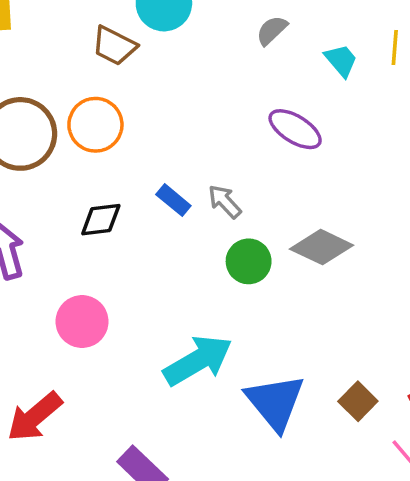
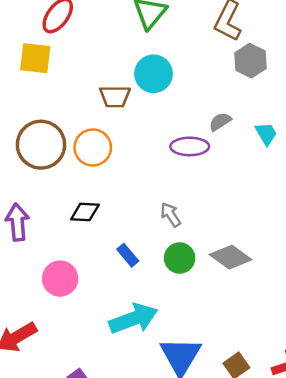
gray semicircle: (272, 30) -> (220, 122), moved
brown trapezoid: (114, 46) -> (115, 96), turned -36
purple ellipse: (295, 129) -> (190, 146), moved, turned -42
blue rectangle: (173, 200) -> (128, 255), moved

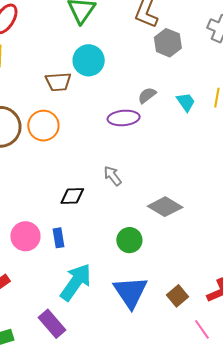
black diamond: (85, 212) -> (72, 196), moved
blue rectangle: (128, 255) -> (58, 238), moved, turned 36
green circle: (180, 258) -> (129, 240), moved
cyan arrow: (133, 319) -> (76, 282), moved, turned -30

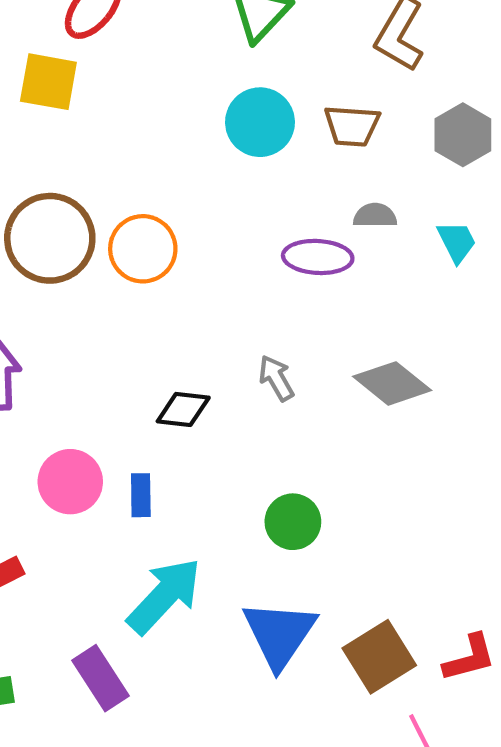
gray hexagon: (168, 43) -> (463, 135), moved
brown trapezoid: (58, 82) -> (352, 126), moved
gray semicircle: (147, 95) -> (375, 215), turned 30
gray diamond: (165, 207) -> (392, 383), moved
brown square: (177, 296) -> (379, 657), size x1.5

